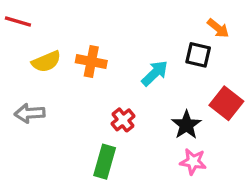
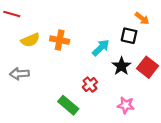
red cross: (123, 120) -> (90, 85), moved
black star: (186, 125) -> (121, 66), moved
green rectangle: (105, 162) -> (68, 105), turned -66

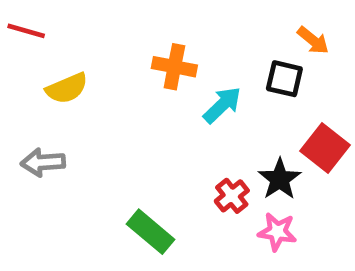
orange cross: (60, 40) -> (174, 67), moved
black star: (121, 66) -> (280, 179), moved
red cross: (90, 85) -> (232, 196), moved

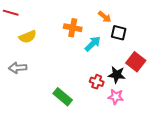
orange arrow: (313, 40) -> (105, 17), moved
black star: (280, 179) -> (117, 75), turned -30
red cross: (232, 196) -> (97, 82), turned -32

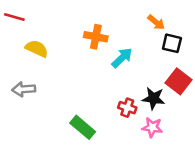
orange arrow: (105, 17) -> (156, 22), moved
black square: (119, 33) -> (172, 43), moved
yellow semicircle: (28, 37) -> (37, 49), turned -132

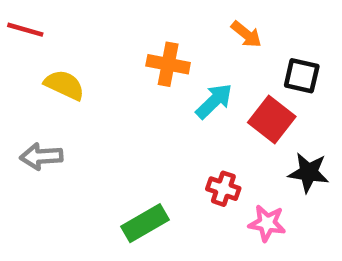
orange arrow: (156, 22) -> (246, 34), moved
red square: (178, 81) -> (272, 120), moved
black star: (154, 98) -> (309, 173), moved
green rectangle: (83, 127) -> (145, 223), turned -70

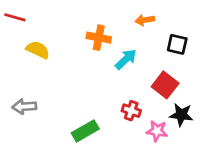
orange arrow: (246, 34) -> (145, 20), turned 132
red square: (272, 120) -> (165, 85), moved
gray arrow: (41, 156) -> (24, 107), moved
black star: (309, 173) -> (181, 115), moved

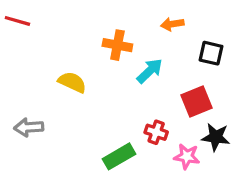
yellow semicircle: (38, 50) -> (72, 82), moved
red square: (165, 85) -> (196, 102), turned 30
green rectangle: (85, 131) -> (119, 156), moved

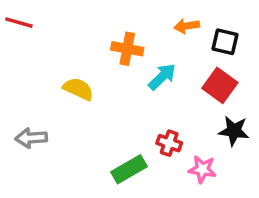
black square: (211, 53) -> (225, 42), moved
red square: (196, 102) -> (220, 85), moved, turned -32
black star: (216, 137) -> (234, 131), moved

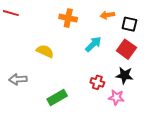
orange cross: (127, 49) -> (68, 18), moved
black star: (234, 131) -> (124, 75), moved
green rectangle: (129, 169) -> (57, 97), moved

